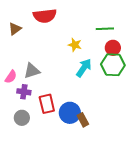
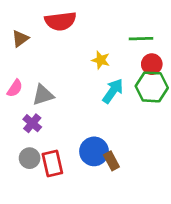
pink semicircle: (11, 77) -> (15, 88), moved
purple cross: (24, 92) -> (32, 123), turned 32
red rectangle: (47, 104) -> (52, 163), moved

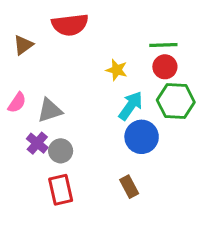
red circle: (152, 64) -> (165, 67), moved
blue circle: (94, 151) -> (142, 137), moved
gray circle: (30, 158) -> (61, 151), moved

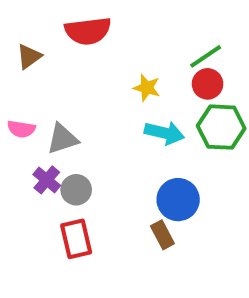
green line: (163, 45) -> (206, 56), turned -32
pink semicircle: (17, 103) -> (21, 129), turned 65
cyan arrow: (131, 106) -> (164, 133), turned 68
blue circle: (142, 137) -> (178, 200), moved

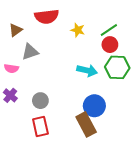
yellow star: (147, 88) -> (78, 30), moved
gray triangle: (62, 139) -> (30, 52), moved
purple cross: (47, 180) -> (10, 95), moved
brown rectangle: (162, 235) -> (86, 124), size x1.6

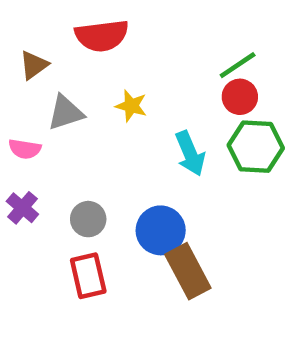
yellow star: (78, 30) -> (131, 106), moved
cyan arrow: (87, 70) -> (190, 153), turned 54
blue circle: (94, 106) -> (161, 230), moved

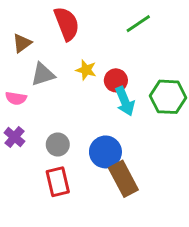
red semicircle: (102, 36) -> (67, 24), turned -104
green line: (238, 65) -> (138, 24), moved
red circle: (240, 97) -> (116, 80), moved

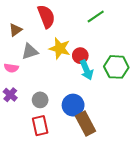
yellow star: (86, 70) -> (60, 48), size x1.5

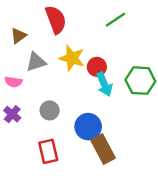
gray circle: (40, 100) -> (50, 110), moved

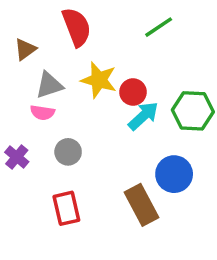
pink semicircle: (13, 82) -> (42, 113), moved
cyan arrow: (104, 84) -> (143, 116), turned -110
blue circle: (88, 127) -> (174, 174), moved

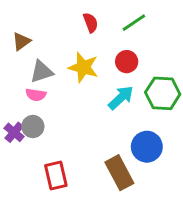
red semicircle: (77, 27) -> (91, 23), moved, size x0.6
red circle: (133, 92) -> (127, 62), moved
gray circle: (68, 152) -> (33, 127), moved

